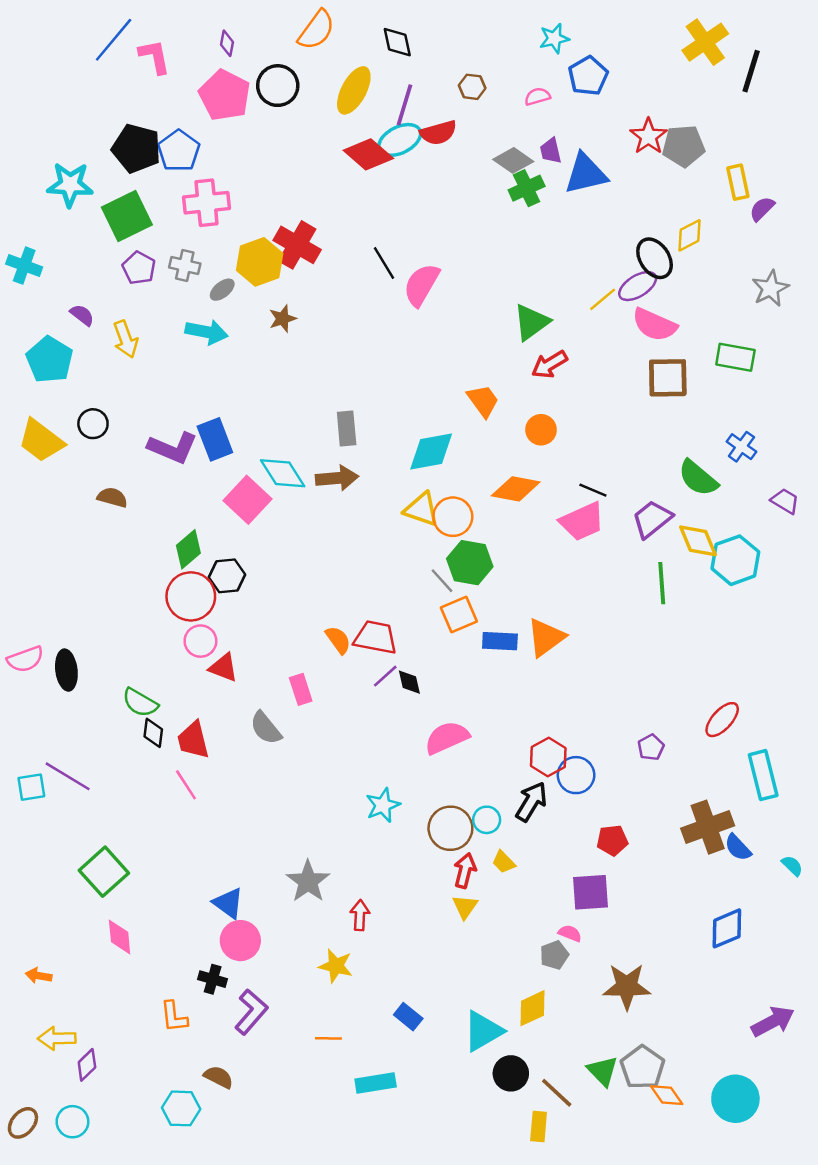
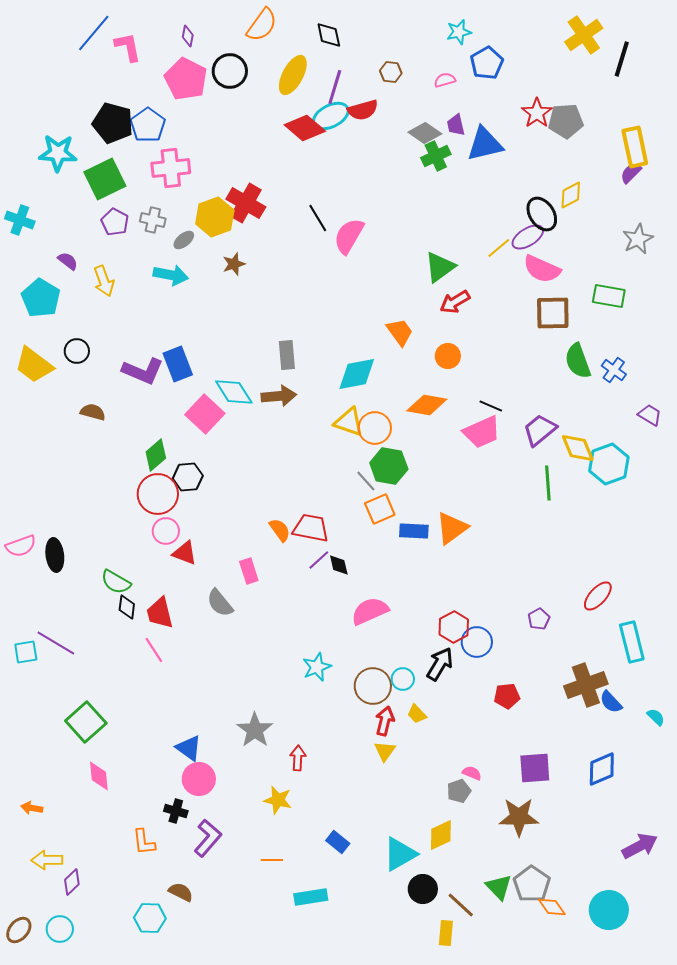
yellow rectangle: (738, 182) -> (635, 147), moved, size x1.4
green semicircle: (698, 478) -> (578, 361), moved, turned 30
purple square: (591, 892) -> (535, 768), moved

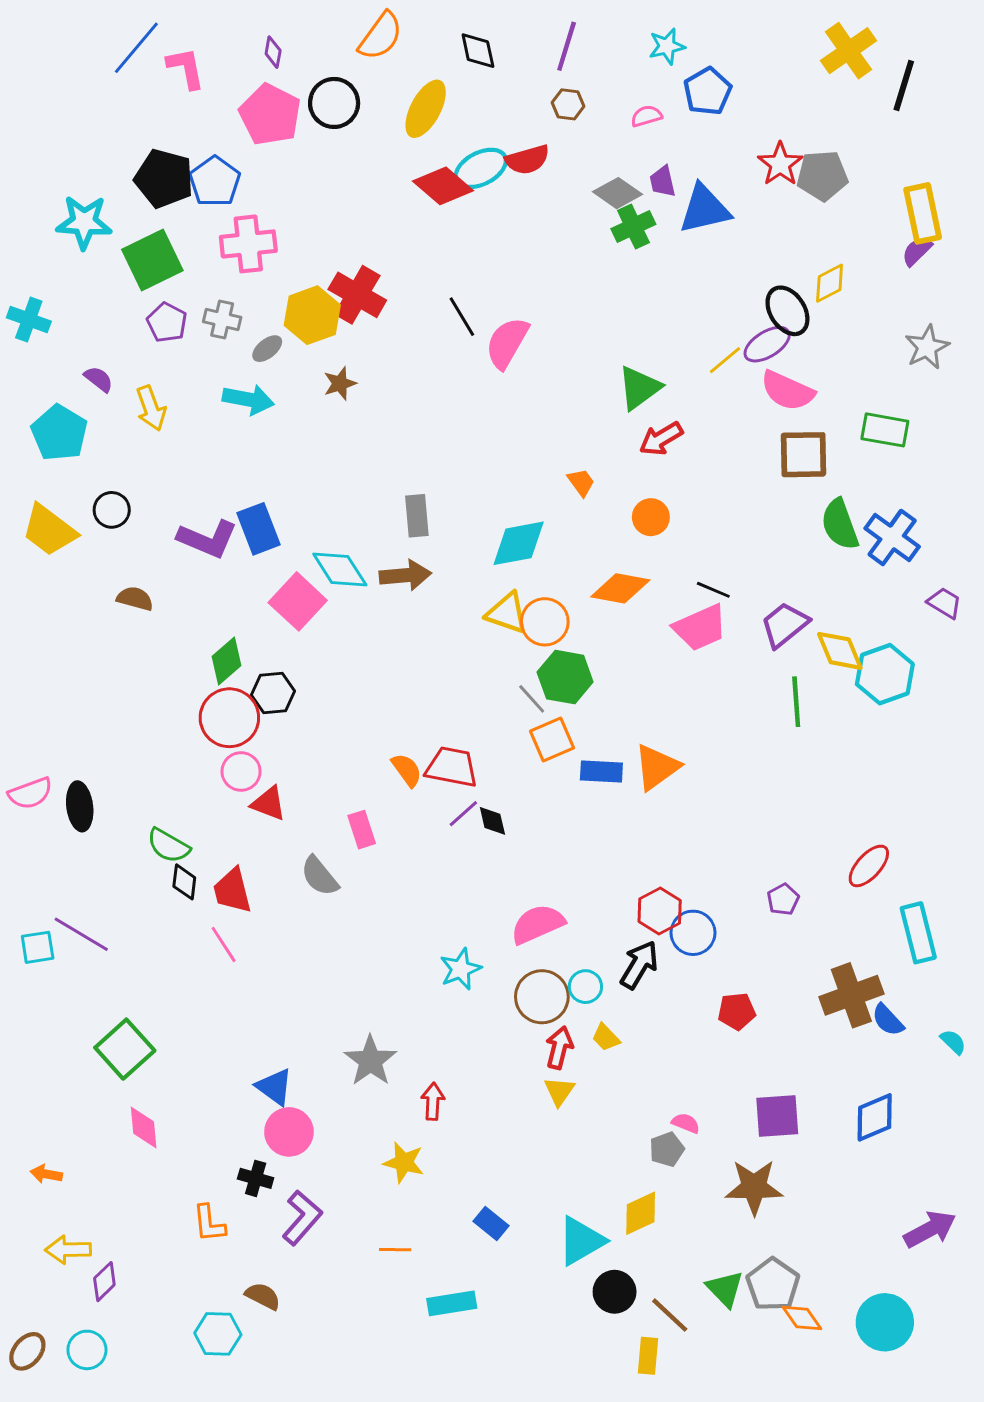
purple line: (335, 87) -> (567, 46), moved
orange trapezoid: (400, 332) -> (581, 482), size x0.7
blue cross: (614, 370) -> (892, 538), size x1.5
pink semicircle: (370, 611) -> (538, 924), moved

